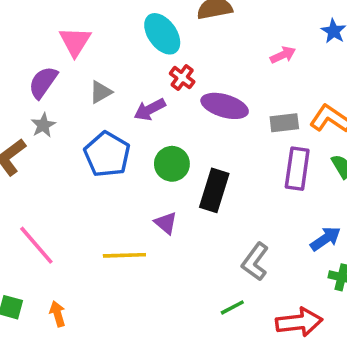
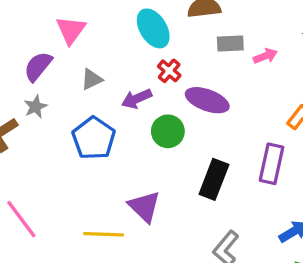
gray rectangle: (284, 123) -> (230, 43), moved
green circle: (172, 164) -> (168, 131), moved
black rectangle: (214, 190) -> (214, 179), moved
purple triangle: (166, 223) -> (144, 207), size x1.5

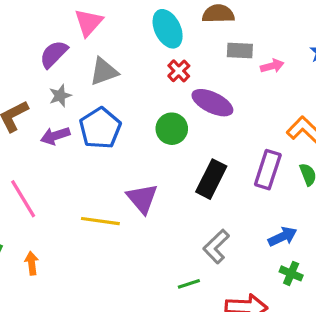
gray triangle: (92, 79) -> (104, 72), size x1.4
purple arrow: (137, 99) -> (55, 136), moved
gray star: (36, 107) -> (60, 96), moved

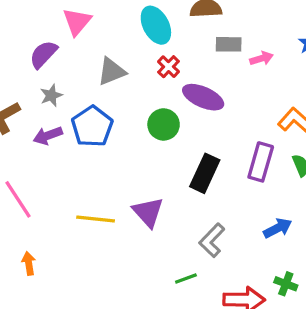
gray triangle: (104, 72) -> (111, 71), moved
purple triangle: (142, 198) -> (148, 212), moved
green cross: (291, 273) -> (286, 284), moved

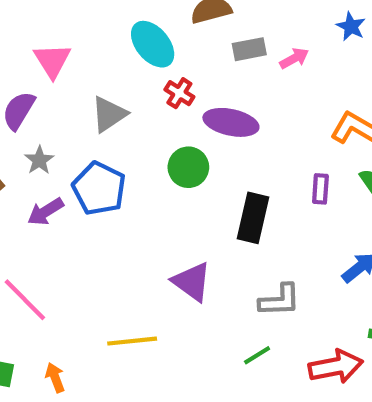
purple rectangle: (261, 162) -> (320, 189), size x0.6
yellow line: (96, 219) -> (132, 341), moved
gray L-shape: (212, 240) -> (280, 300), turned -124

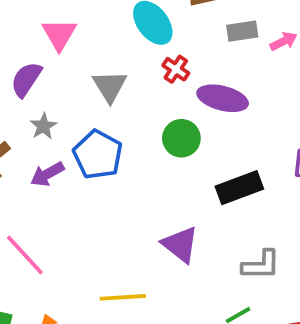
gray triangle: (109, 114) -> (110, 86), turned -30
black rectangle: (253, 218) -> (239, 188), turned 54

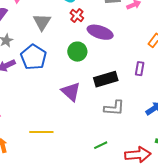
purple triangle: (180, 244) -> (71, 92), moved
gray L-shape: (261, 265) -> (114, 108), moved

